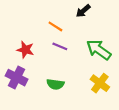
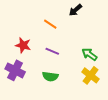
purple line: (60, 46) -> (52, 51), moved
green arrow: (99, 50) -> (89, 54), moved, size x0.7

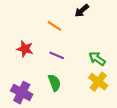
purple cross: (15, 70) -> (22, 93), moved
green semicircle: (50, 76) -> (54, 83), turned -119

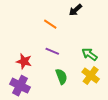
red star: (25, 49) -> (24, 61), moved
green semicircle: (54, 83) -> (61, 77), moved

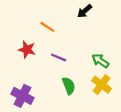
orange line: (50, 24) -> (47, 27), moved
red star: (24, 61) -> (27, 50), moved

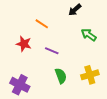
green arrow: (100, 61) -> (89, 35), moved
yellow cross: (102, 85) -> (90, 75), turned 36

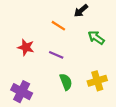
orange line: (42, 24) -> (58, 26), moved

